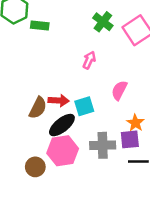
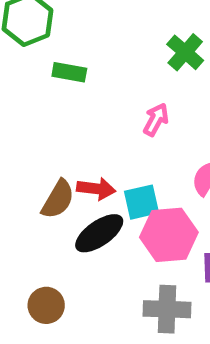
green rectangle: (40, 25) -> (69, 72), moved
gray cross: (103, 145) -> (167, 309), moved
pink hexagon: (63, 151) -> (169, 235), moved

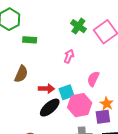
brown semicircle: (58, 199) -> (21, 74), moved

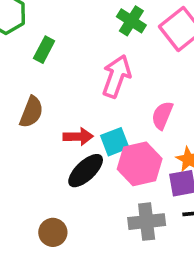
green rectangle: (30, 40) -> (44, 50), turned -64
pink arrow: (69, 56) -> (116, 76), size x1.6

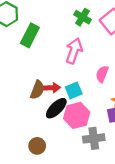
green rectangle: (44, 50) -> (30, 35), size x1.5
brown semicircle: (31, 112) -> (37, 90), moved
pink hexagon: (140, 164) -> (77, 115), moved

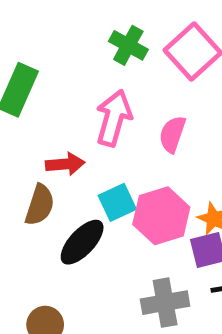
pink semicircle: (102, 74) -> (172, 134), moved
red arrow: (51, 88) -> (65, 164), moved
pink hexagon: (77, 115) -> (161, 216), moved

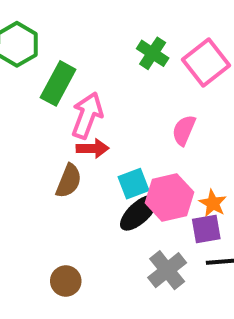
pink arrow: (114, 118) -> (87, 115), moved
black ellipse: (82, 242) -> (139, 213), moved
gray cross: (165, 303) -> (167, 270), turned -33

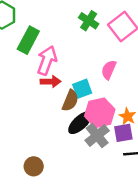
brown semicircle: (69, 181) -> (70, 101), moved
cyan square: (134, 184) -> (82, 89), moved
gray cross: (167, 270) -> (97, 135), moved

